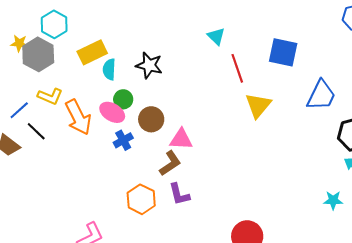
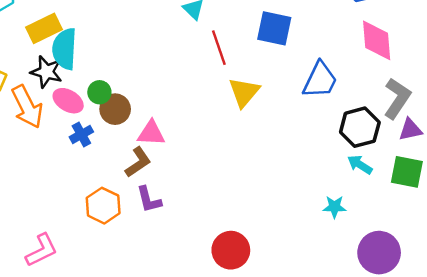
black star: (149, 65) -> (46, 72), moved
cyan semicircle: (109, 69) -> (64, 49), size x1.6
green circle: (123, 99) -> (99, 92), moved

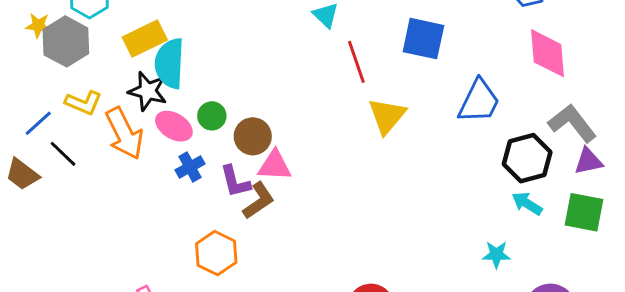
gray L-shape: (397, 98) -> (572, 123), turned -72
brown circle: (115, 109) -> (253, 136), moved
purple L-shape: (149, 200) -> (235, 182), moved

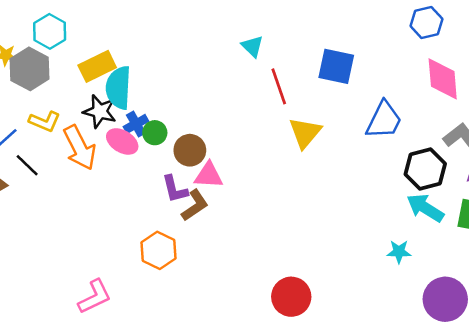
blue cross: (190, 167) -> (136, 124), moved
cyan arrow: (527, 203) -> (425, 208), size x1.4

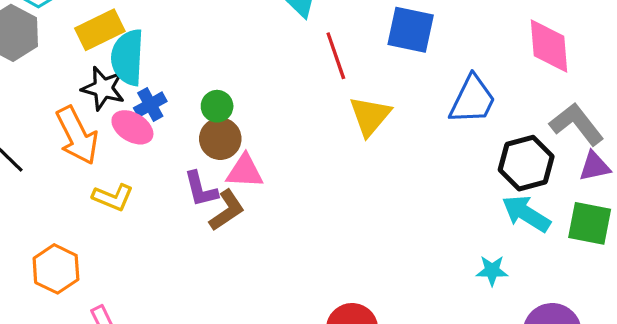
yellow L-shape: (45, 121) -> (113, 197), moved
green circle: (155, 133) -> (217, 106), moved
orange hexagon: (159, 250) -> (56, 269), moved

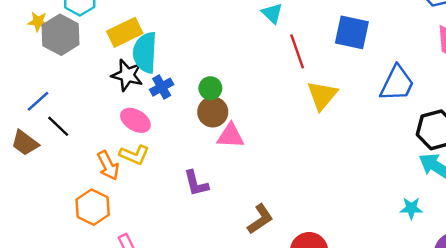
pink ellipse: (132, 127) -> (135, 120), moved
orange arrow: (77, 135) -> (108, 165), moved, size x0.7
purple L-shape: (201, 189) -> (196, 183), moved
brown L-shape: (227, 210) -> (260, 219), moved

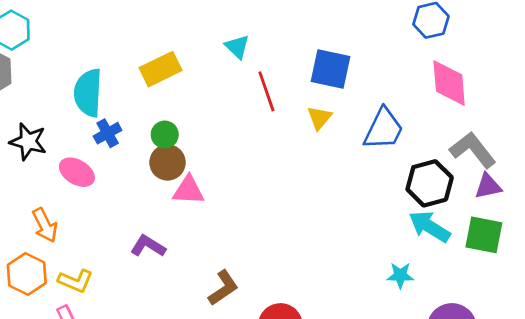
yellow rectangle: (125, 32) -> (161, 69), moved
black star: (127, 75) -> (28, 142), moved
yellow triangle: (322, 95) -> (319, 118), moved, size x0.7
yellow L-shape: (134, 155) -> (76, 281), moved
purple L-shape: (196, 183) -> (148, 246), turned 136

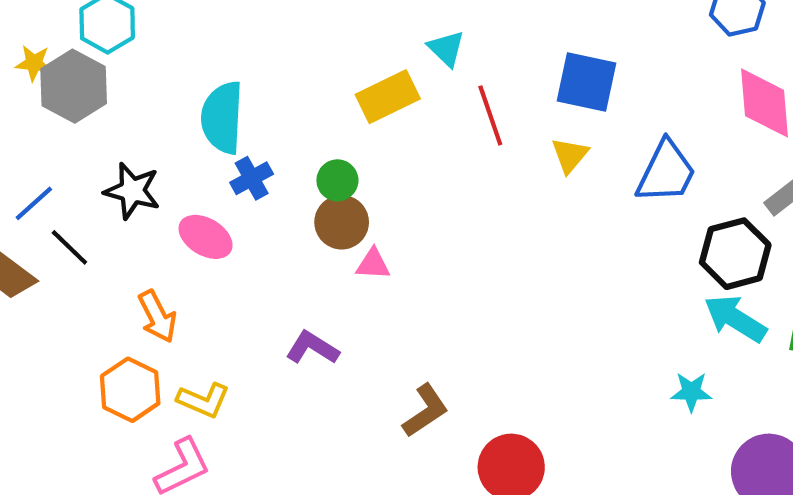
yellow rectangle: (161, 69) -> (388, 97), moved
pink triangle: (188, 190) -> (373, 264), size x0.7

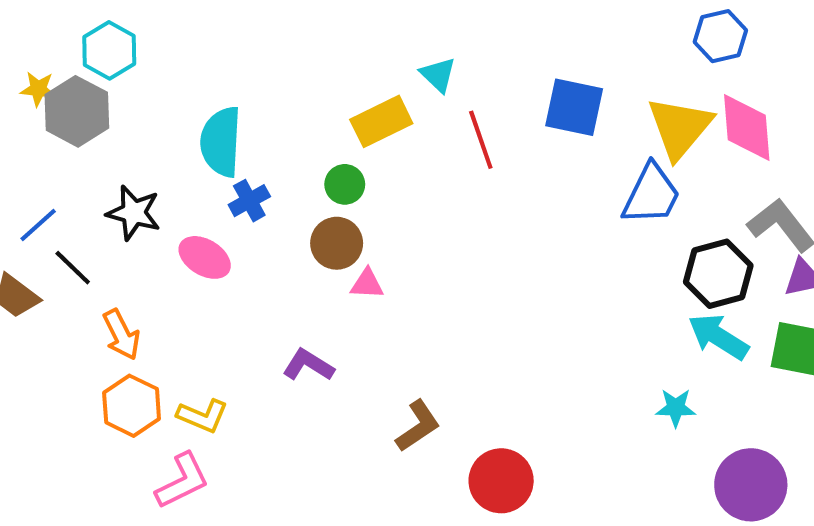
yellow triangle: (570, 155) -> (680, 128), moved, size x1.8
green circle: (337, 180) -> (345, 184), moved
orange arrow: (157, 316) -> (121, 335), moved

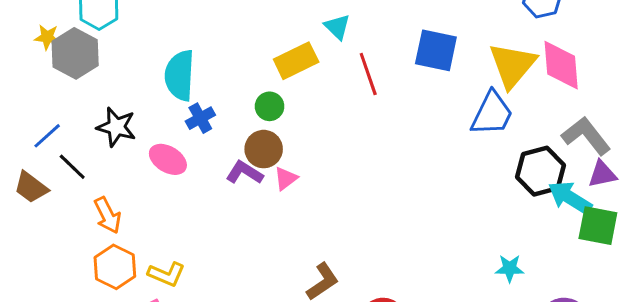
pink triangle: (367, 284) -> (286, 178), turned -40
cyan arrow: (718, 337) -> (570, 198), moved
purple L-shape: (308, 365) -> (244, 173), moved

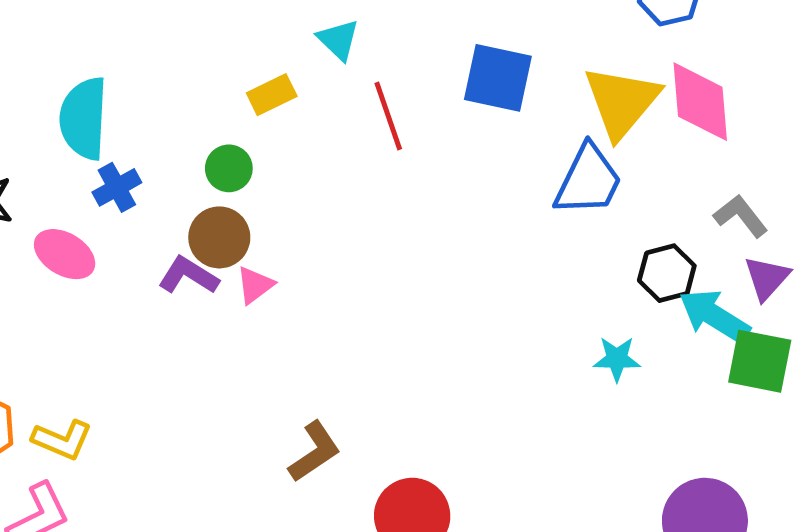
yellow rectangle: (296, 61) -> (272, 95), size x0.7
gray L-shape: (586, 136) -> (741, 216), size x0.7
black hexagon: (541, 171) -> (667, 273), size x0.7
purple triangle: (602, 174) -> (767, 278), turned -36
cyan star: (510, 268) -> (617, 359), moved

